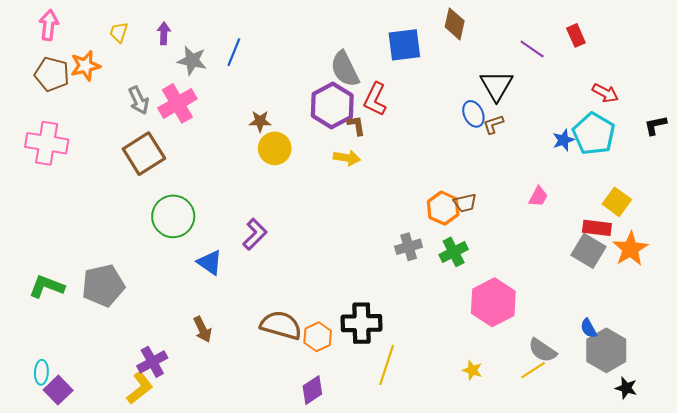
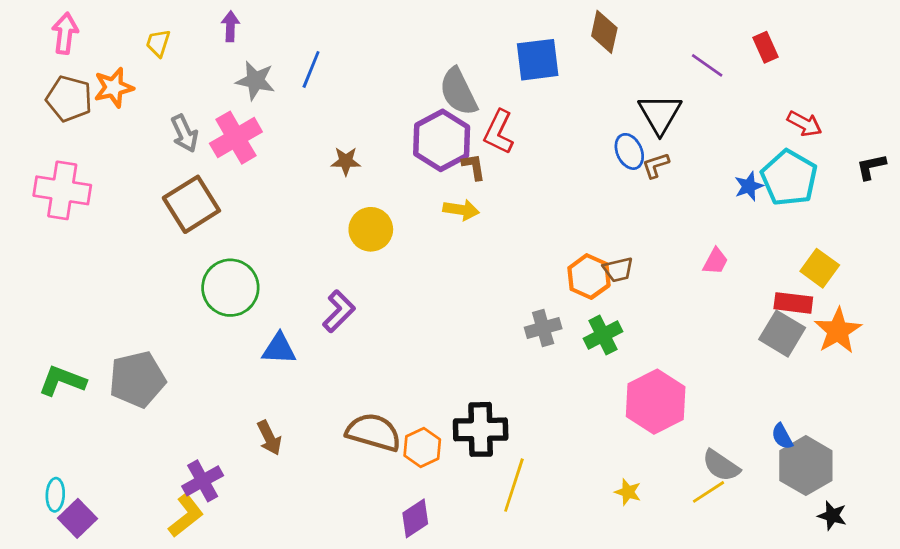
purple arrow: (164, 33) -> (230, 26), moved
yellow circle: (275, 148) -> (371, 229), moved
blue triangle: (210, 262) -> (279, 349), turned -32

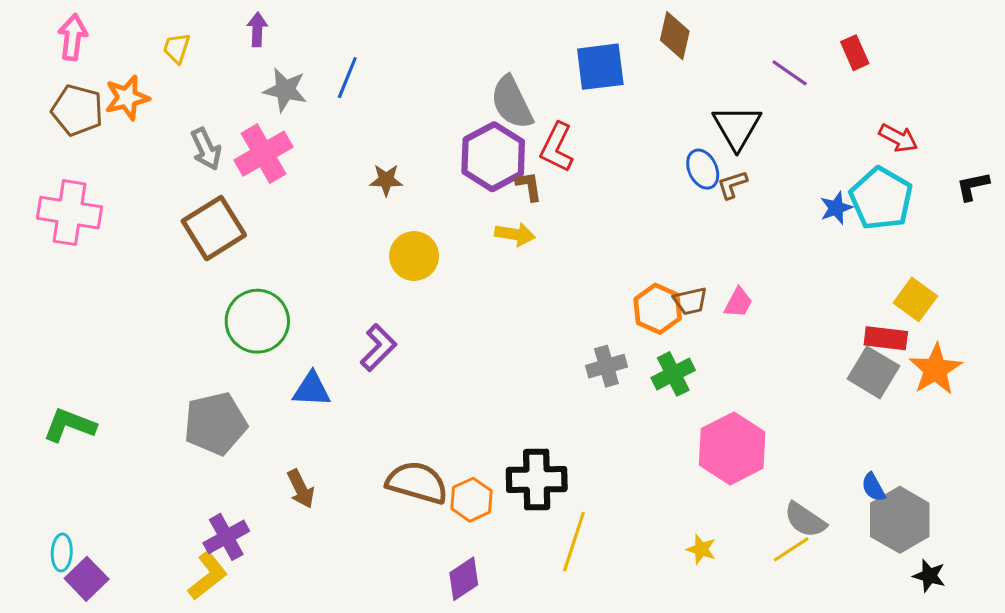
pink trapezoid: (715, 261) -> (738, 303), moved
gray pentagon: (137, 379) -> (215, 424), moved

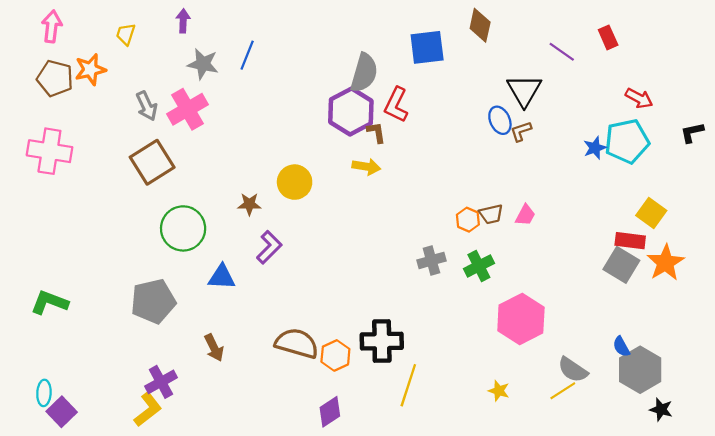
gray semicircle: (512, 102) -> (364, 73), turned -138
brown star: (386, 180) -> (249, 204), moved
cyan pentagon: (881, 199) -> (627, 141), turned 30
orange hexagon: (658, 309) -> (468, 220), size x0.7

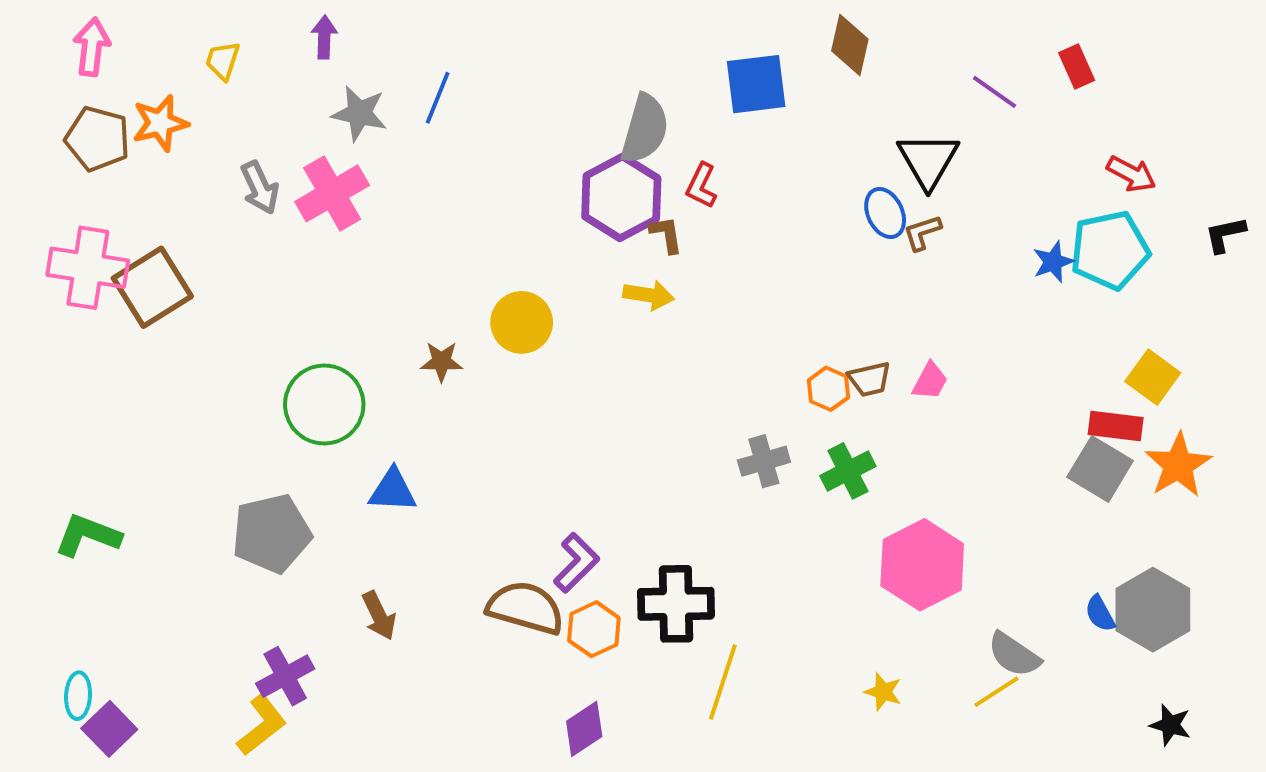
red L-shape: (396, 105) -> (701, 186), size x0.7
brown square: (152, 162) -> (152, 287), moved
purple L-shape: (269, 247) -> (576, 563), moved
gray hexagon: (640, 370) -> (1153, 610), moved

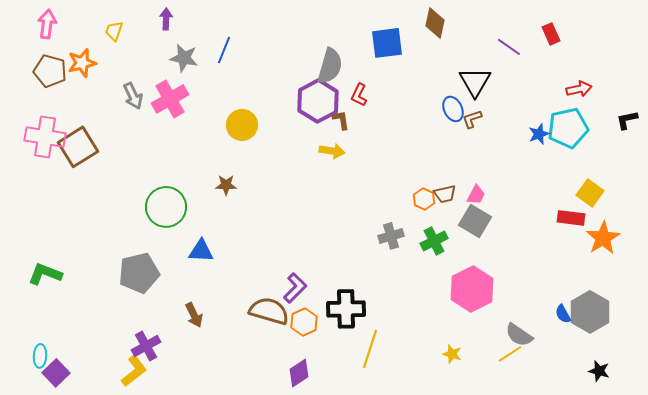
red arrow: (1131, 174) -> (579, 89), turned -40
yellow circle: (522, 322) -> (242, 125), moved
gray square: (1100, 469) -> (475, 221), moved

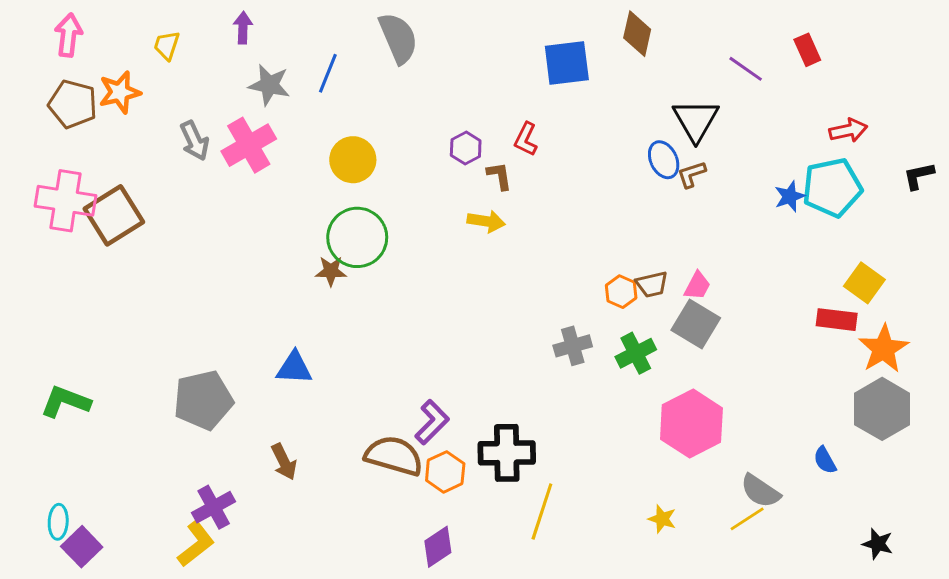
gray semicircle: (330, 66) -> (398, 38), moved, turned -39
purple hexagon: (318, 101) -> (466, 148), size x0.5
yellow circle: (242, 125) -> (353, 160), moved
green circle: (166, 207) -> (357, 237), moved
gray hexagon: (590, 312) -> (882, 409), moved

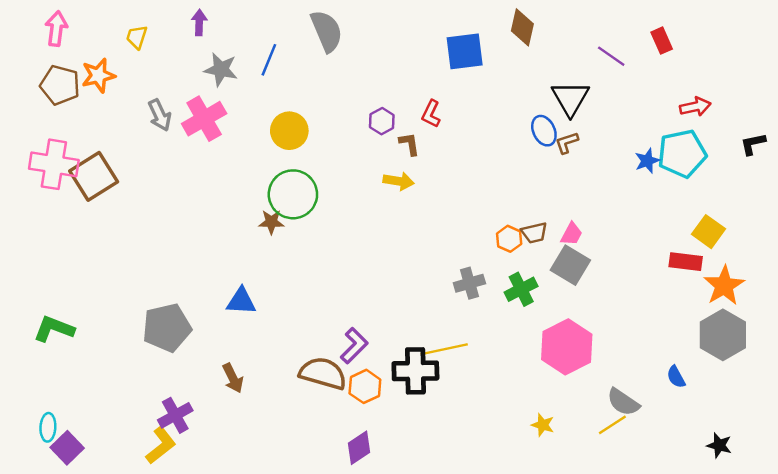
yellow line: (542, 512) -> (444, 349), moved, turned 60

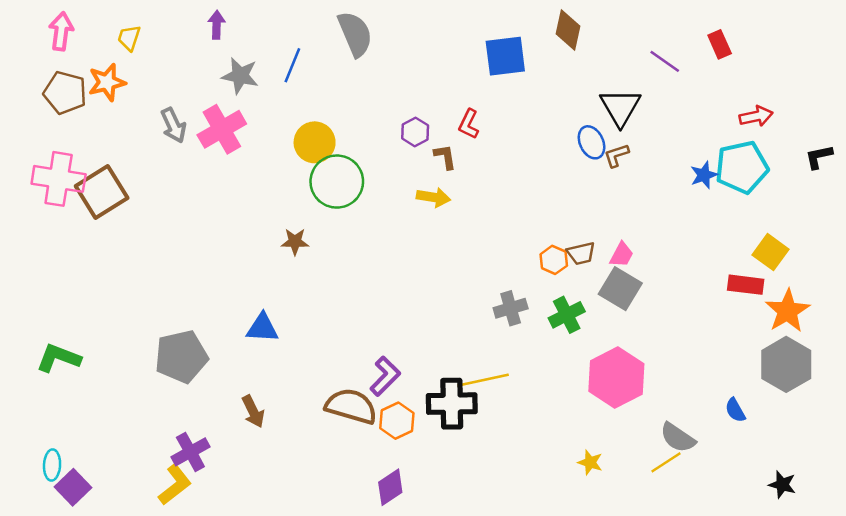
yellow trapezoid: (137, 37) -> (129, 38), moved
green circle: (293, 194) -> (337, 182), moved

